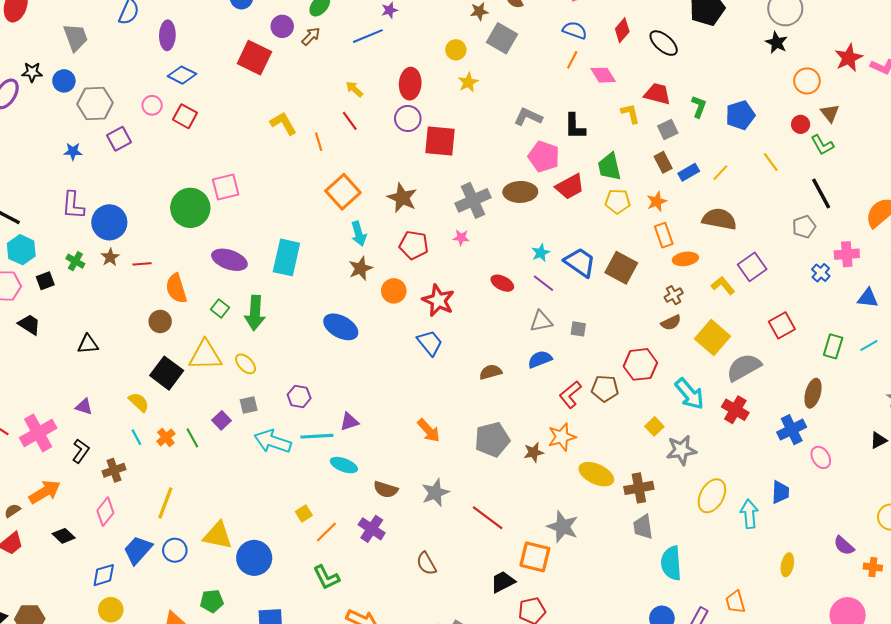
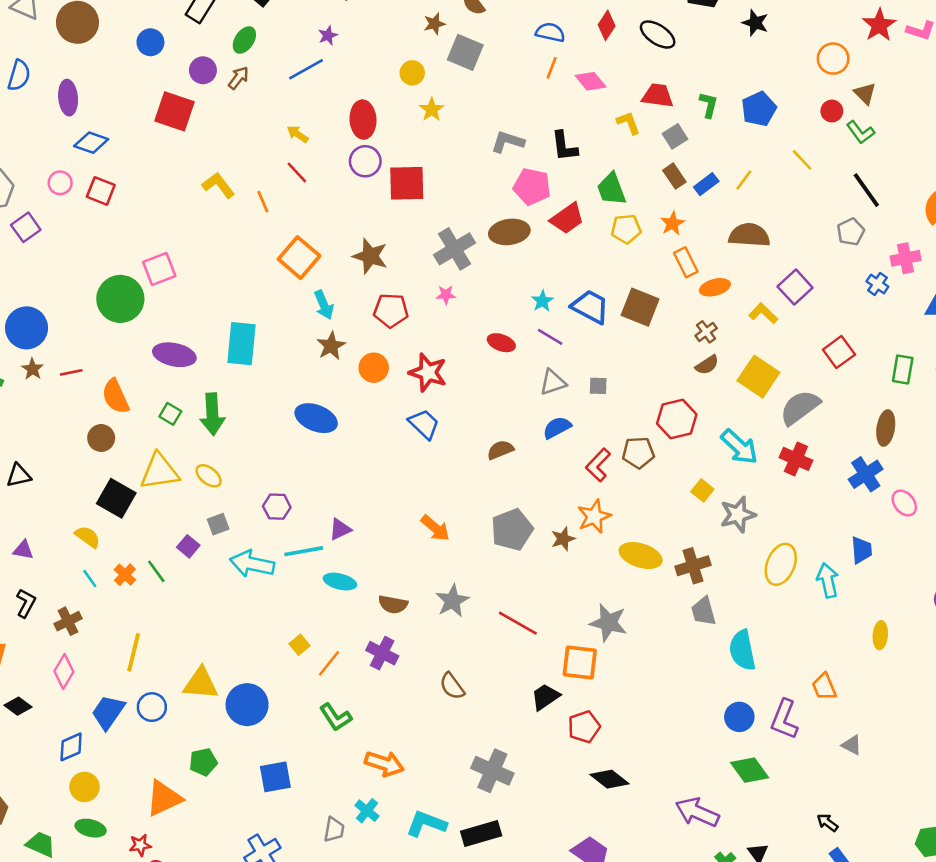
black star: (777, 43) -> (755, 23), moved

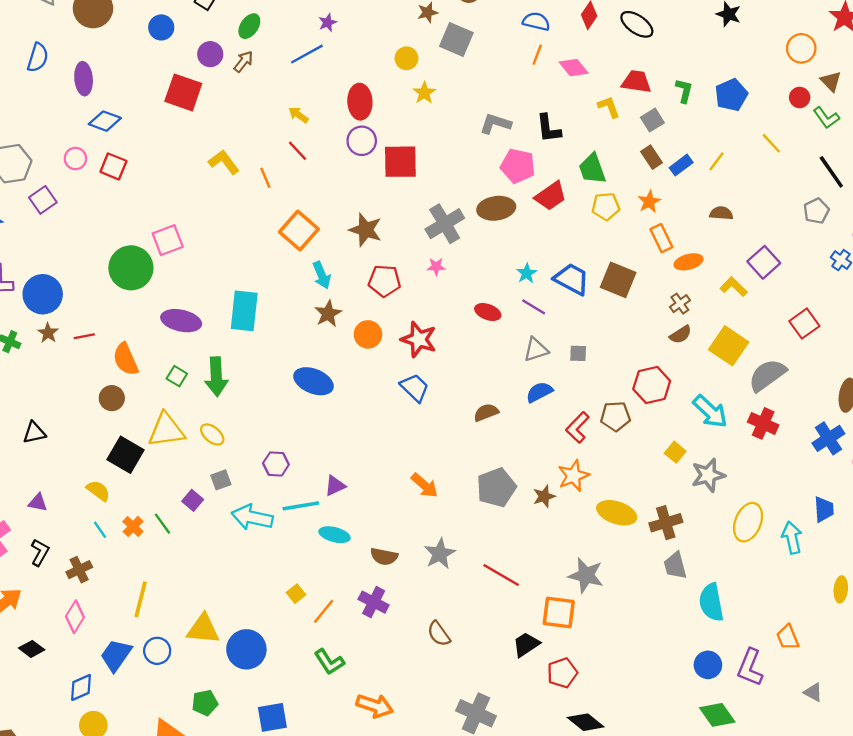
brown semicircle: (749, 235) -> (721, 213), size x0.6

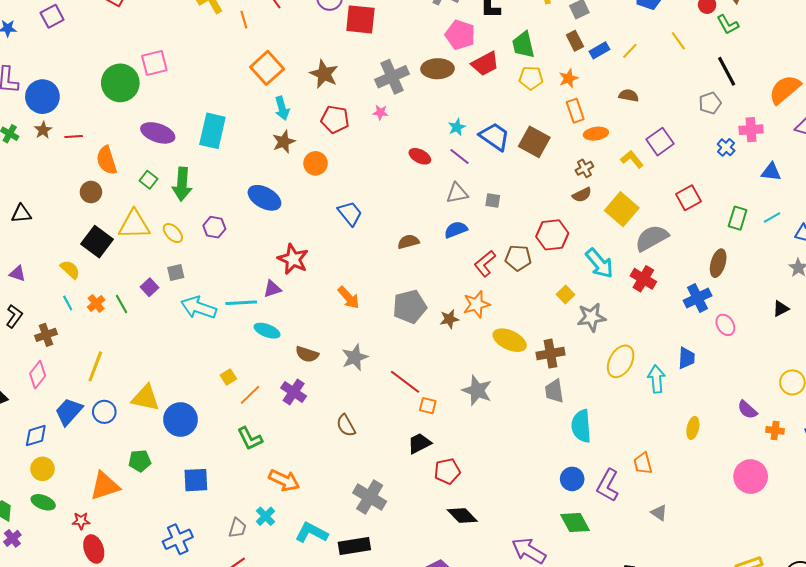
red star: (419, 339) -> (293, 259), moved
purple hexagon: (276, 464) -> (214, 227), moved
orange square: (559, 613) -> (428, 406), moved, size x0.6

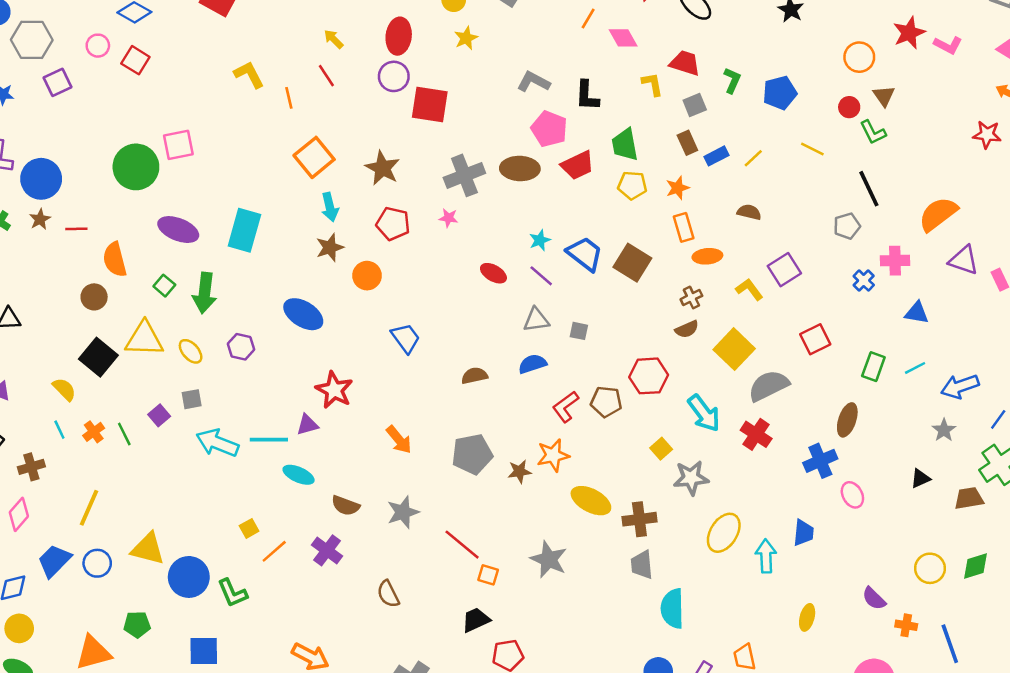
yellow line: (678, 41) -> (812, 149), turned -30
green L-shape: (250, 438) -> (232, 593), moved

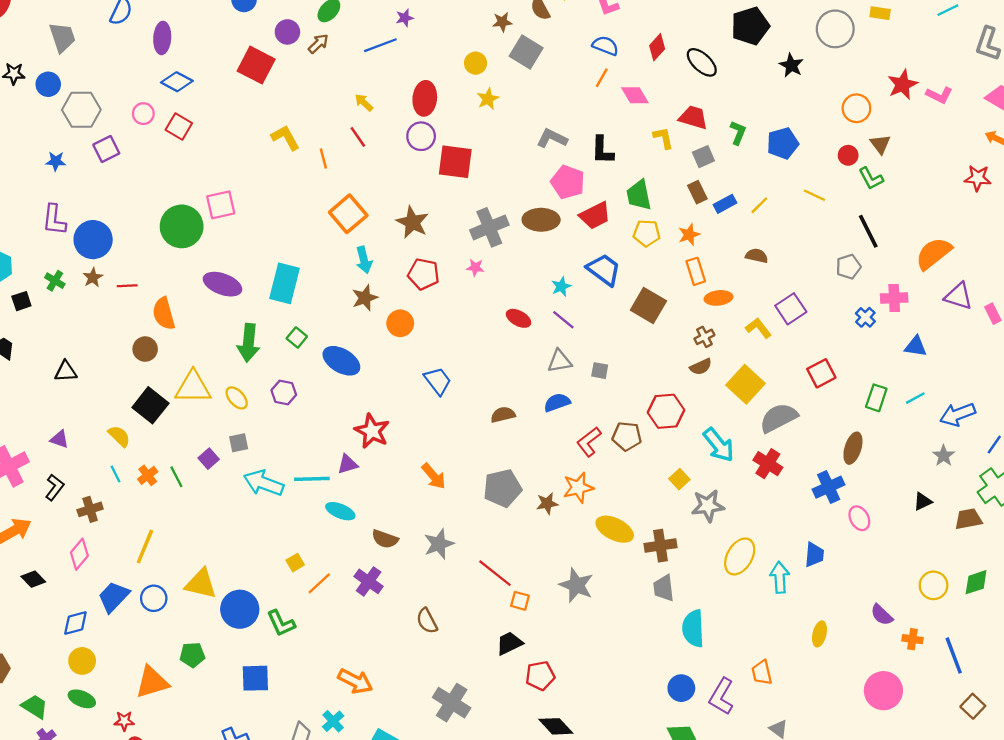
blue trapezoid: (585, 254) -> (604, 270), moved
green square: (164, 286) -> (297, 337), moved

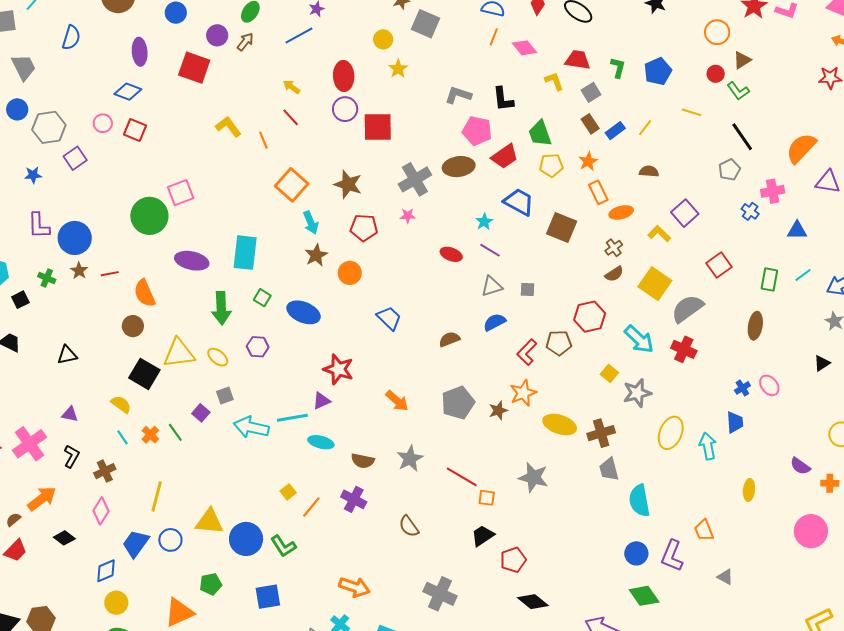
purple ellipse: (162, 38) -> (140, 52), moved
brown triangle: (880, 144) -> (742, 60), turned 42
blue cross: (829, 487) -> (742, 388), moved, size x0.6

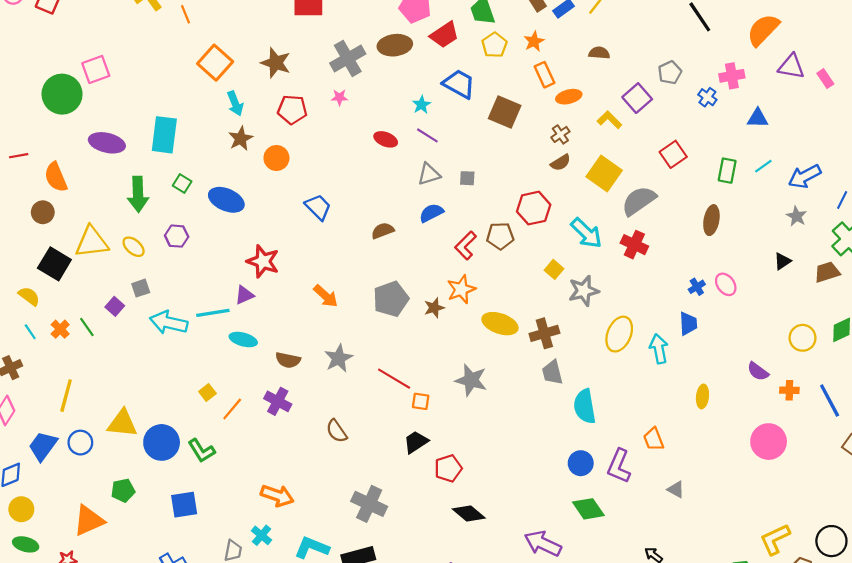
yellow pentagon: (551, 165) -> (494, 45), turned -30
gray pentagon: (729, 170) -> (670, 73), moved

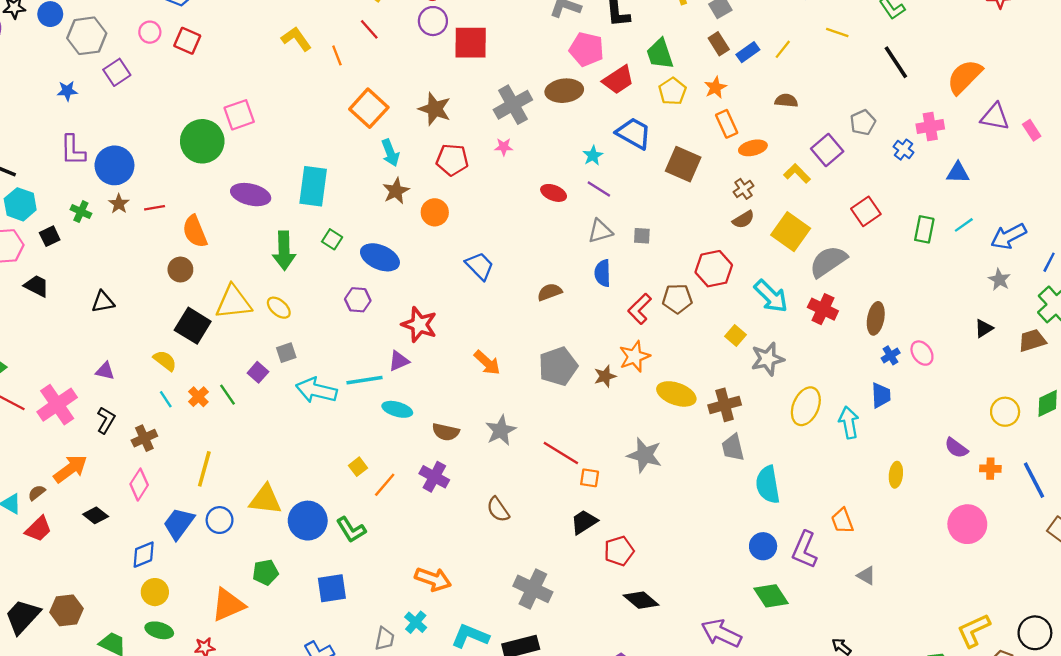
blue semicircle: (431, 213) -> (603, 273), turned -65
brown ellipse: (711, 220) -> (876, 318), moved
purple hexagon: (177, 236) -> (358, 300), moved

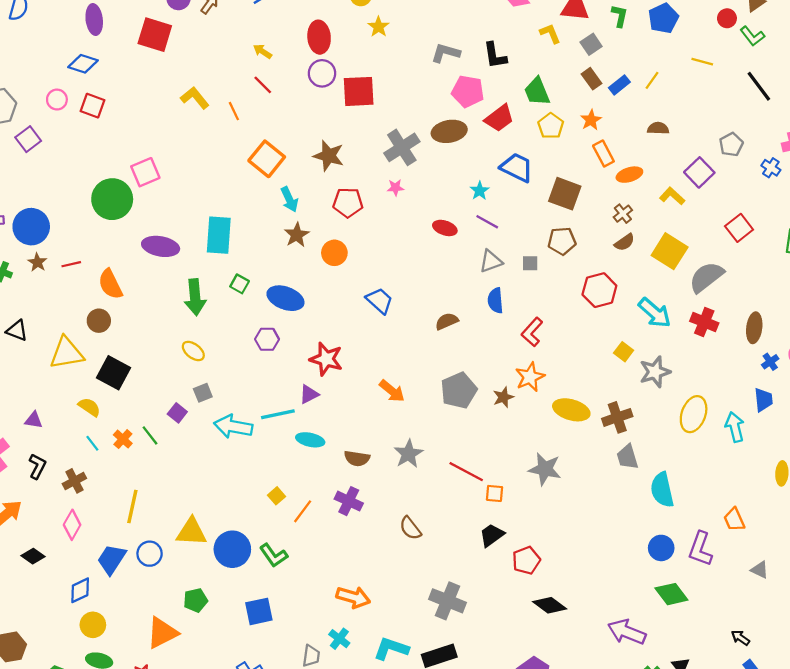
brown pentagon: (677, 299) -> (562, 241), moved
black triangle: (103, 302) -> (17, 331), moved, turned 35
yellow triangle: (233, 302) -> (67, 353), moved

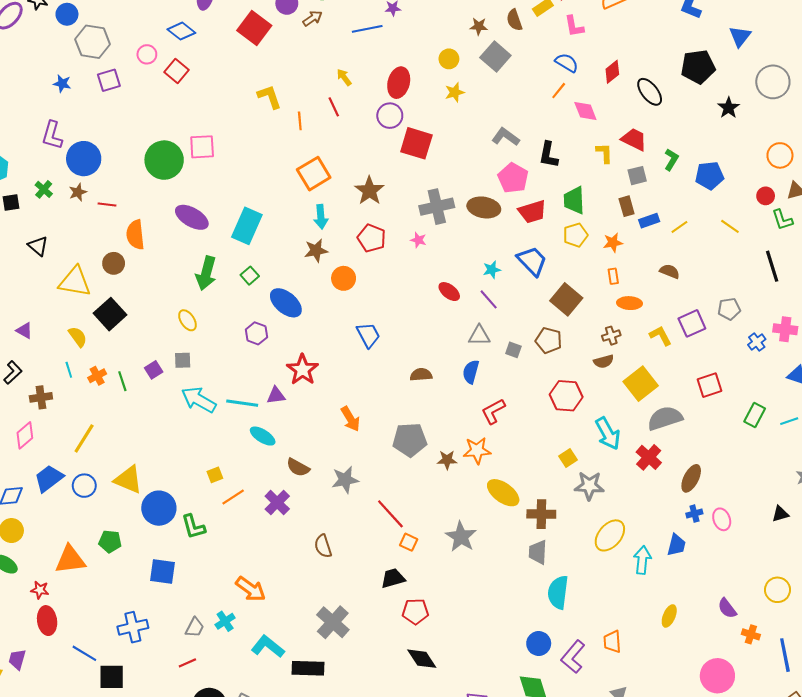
orange rectangle: (603, 153) -> (613, 276), size x0.7

